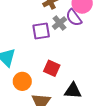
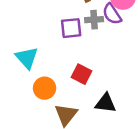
gray cross: (60, 23) -> (94, 20), turned 32

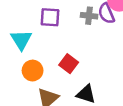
purple square: (71, 28) -> (50, 17), moved

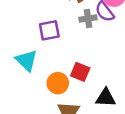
orange circle: (33, 71) -> (58, 83), moved

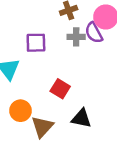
orange circle: (58, 83) -> (20, 111), moved

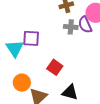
purple square: (36, 43) -> (31, 38), moved

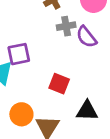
purple semicircle: (85, 25) -> (86, 37), moved

